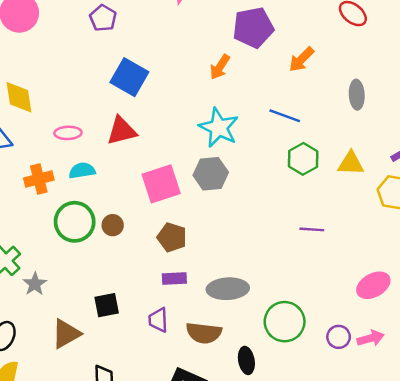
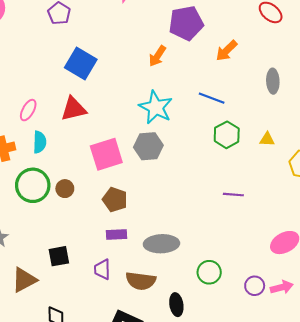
pink ellipse: (68, 133) -> (28, 110), turned -60
yellow triangle: (351, 163) -> (267, 139), size x0.7
cyan semicircle: (82, 171) -> (40, 142), turned 100
green circle: (285, 322) -> (209, 272), size x0.7

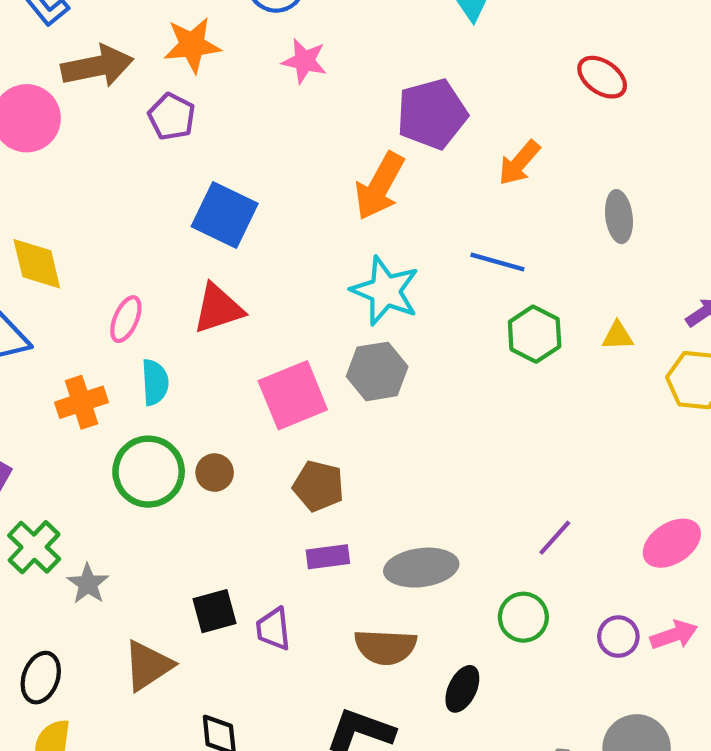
orange arrow: (157, 56) -> (379, 186), size x1.5
purple line: (233, 195) -> (555, 538), moved, turned -48
purple trapezoid: (102, 269) -> (273, 629), moved
black ellipse: (176, 305) -> (462, 689), turned 40

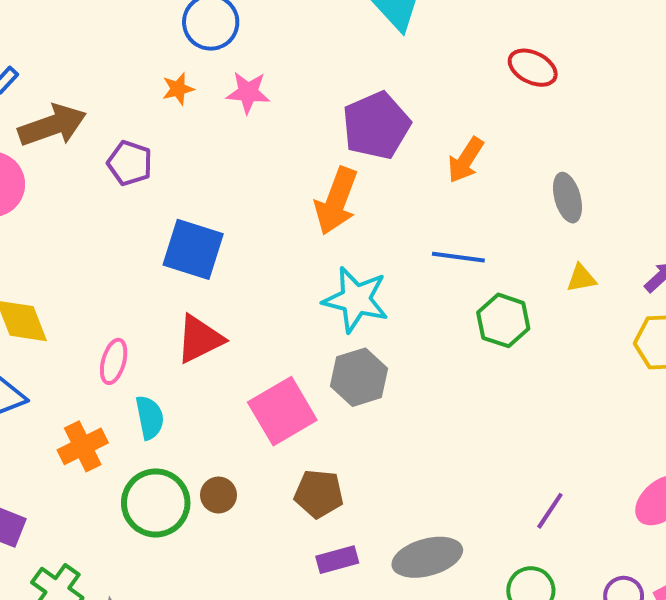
orange star: (192, 45) -> (178, 89), moved, size x0.6
yellow triangle: (618, 336) -> (581, 278), moved

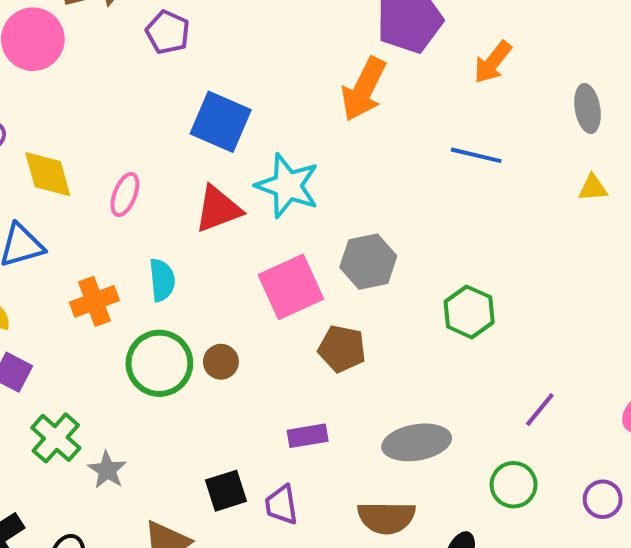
cyan star: (356, 300) -> (288, 186), moved
green hexagon: (503, 320) -> (469, 312), moved
pink ellipse: (114, 361) -> (125, 195), moved
brown pentagon: (319, 494) -> (342, 349), moved
purple rectangle: (337, 560) -> (308, 436), moved

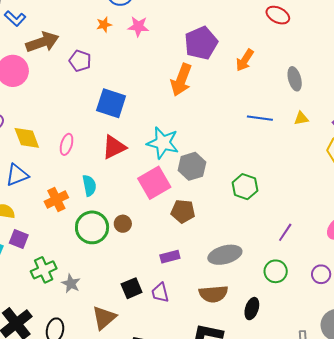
blue line: (476, 155) -> (260, 118), moved
cyan star: (288, 186) -> (163, 143), moved
green cross: (56, 438) -> (44, 270), turned 30

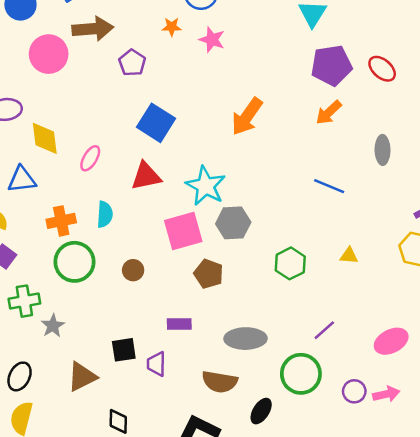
purple pentagon: (201, 43) -> (331, 65), moved
yellow triangle: (301, 118) -> (349, 256), moved
green circle: (92, 227) -> (74, 262), moved
green circle: (276, 271) -> (301, 374), size x1.4

